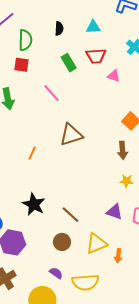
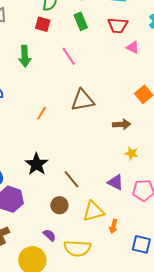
green rectangle: (69, 63) -> (81, 21), moved
brown arrow: (123, 150) -> (122, 124), moved, turned -96

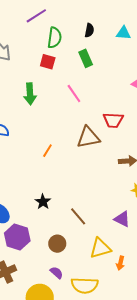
red trapezoid: (118, 25) -> (113, 120), moved
black star: (37, 164) -> (43, 202), size x0.7
brown circle: (59, 205) -> (57, 244), moved

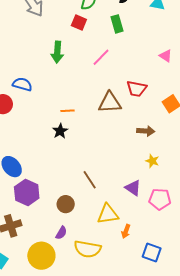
pink line: (74, 93) -> (101, 57), turned 72
orange line: (47, 151) -> (68, 111), turned 48
black star: (43, 202) -> (60, 131), moved
purple semicircle: (57, 273) -> (61, 233), turned 72

